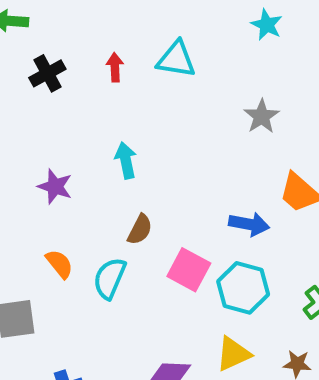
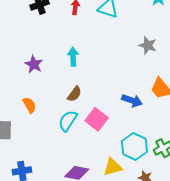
gray star: (262, 116) -> (148, 45), turned -30
cyan semicircle: (110, 278) -> (68, 121), moved
cyan hexagon: (243, 288) -> (134, 147), moved

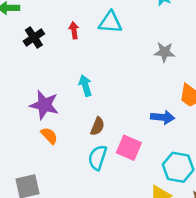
purple star: (34, 64) -> (44, 105), size x1.4
orange semicircle: (29, 105) -> (49, 136), moved

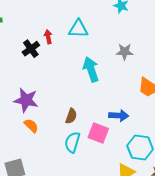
black cross: (34, 38) -> (31, 49), moved
cyan arrow: (85, 86) -> (91, 69), moved, size x1.4
blue arrow: (163, 117) -> (119, 116), moved

